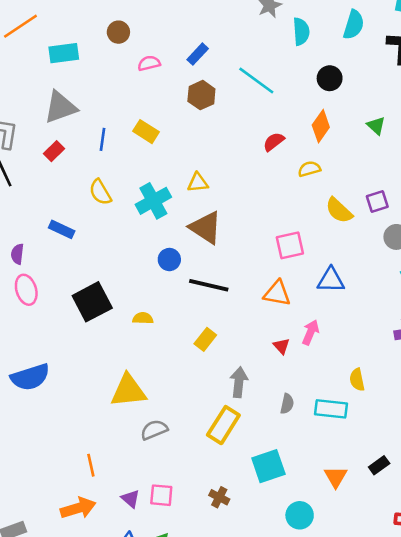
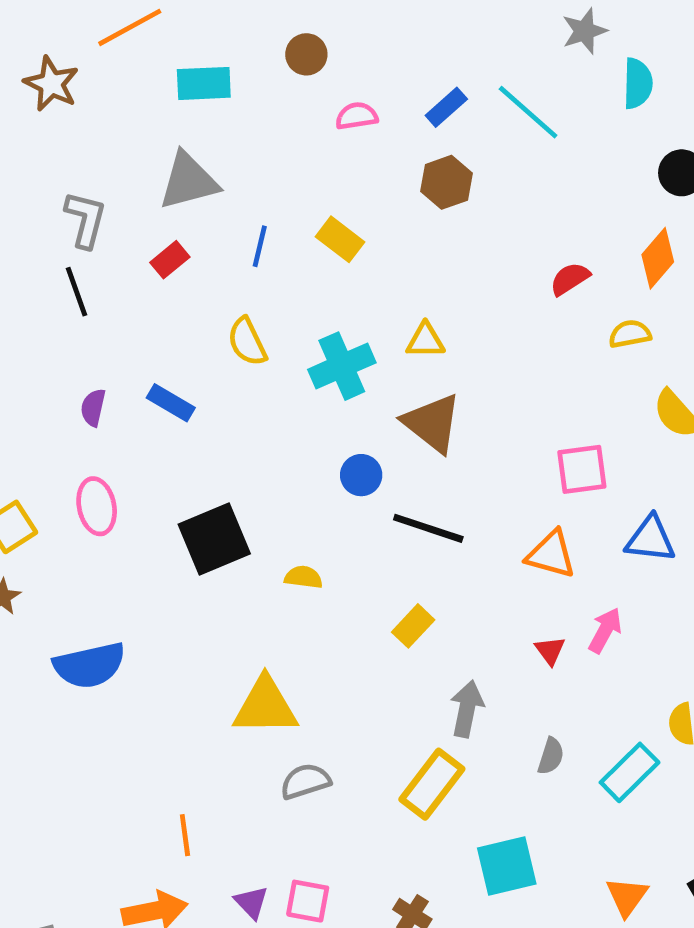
cyan line: (256, 81) -> (528, 112), moved
purple semicircle: (17, 254) -> (93, 408), moved
cyan rectangle: (331, 409) -> (630, 772), turned -56

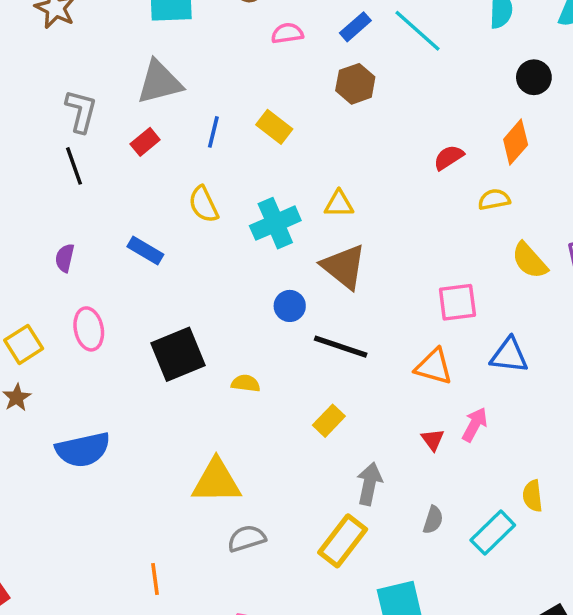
purple semicircle: (93, 408) -> (65, 258), moved

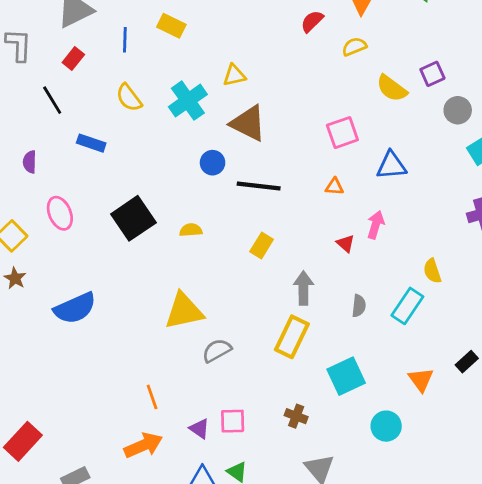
black line: (74, 166) -> (52, 100), moved
orange triangle: (434, 367) -> (334, 187), size x0.6

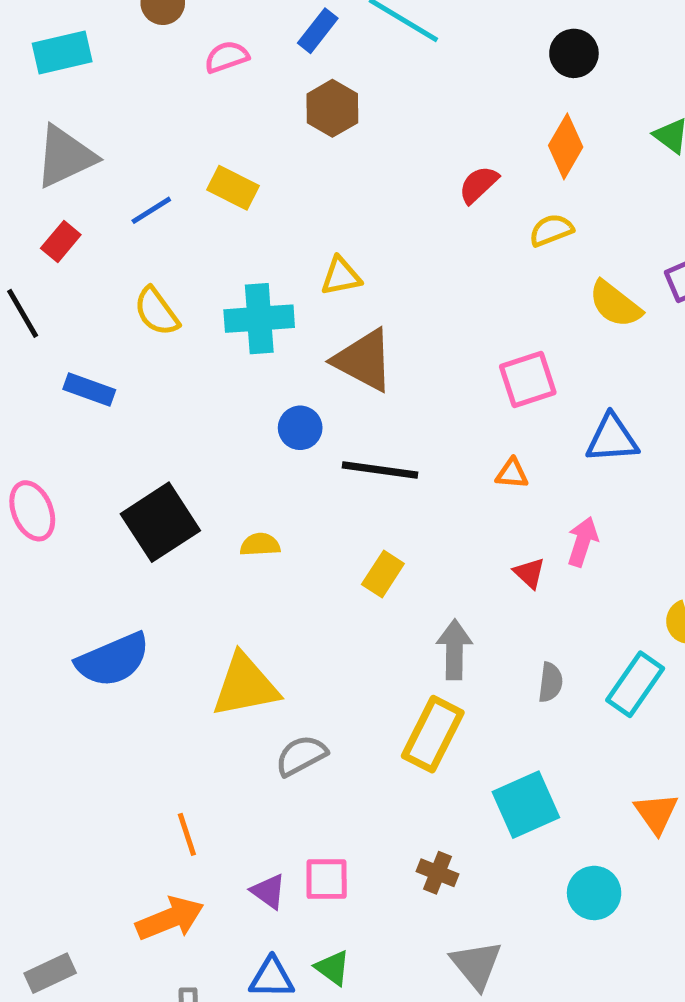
blue line: (125, 40) -> (151, 210), turned 55
cyan cross: (188, 101) -> (259, 319), turned 30
blue semicircle: (75, 308) -> (113, 660), moved

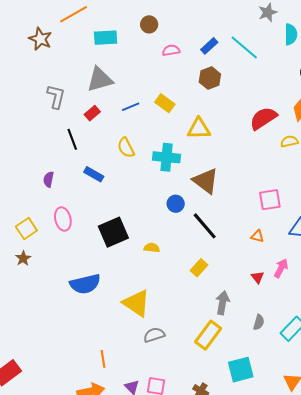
red semicircle: (479, 185) -> (263, 118), size x1.6
yellow triangle: (341, 276) -> (199, 129), moved, size x1.4
black line: (380, 470) -> (205, 226), turned 32
yellow triangle: (245, 686) -> (136, 303), turned 36

